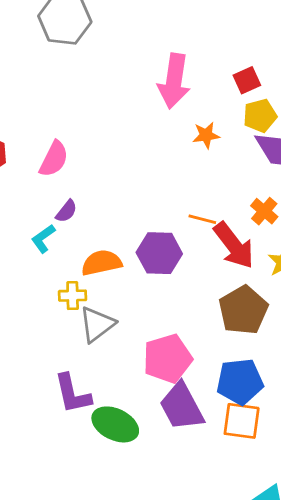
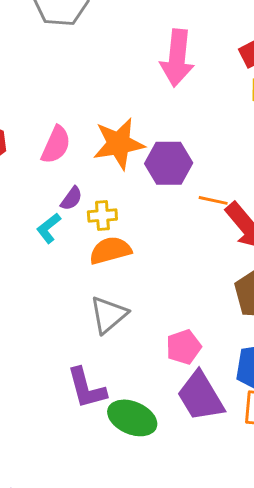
orange star: (206, 135) -> (119, 144), moved, size x1.8
purple hexagon: (159, 253) -> (169, 163), moved
yellow cross: (73, 296) -> (102, 216), moved
pink pentagon: (168, 359) -> (184, 347), size x0.7

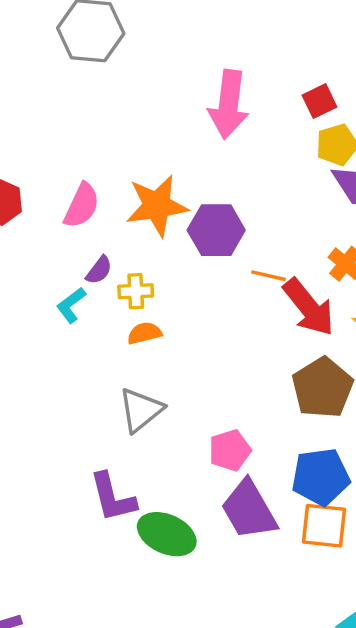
orange semicircle: (110, 250) -> (144, 333), size x0.7

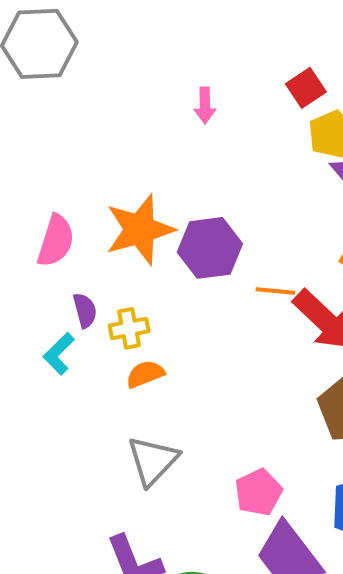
pink arrow: (229, 104) -> (205, 105), size x0.5
purple semicircle: (99, 270) -> (85, 310), turned -44

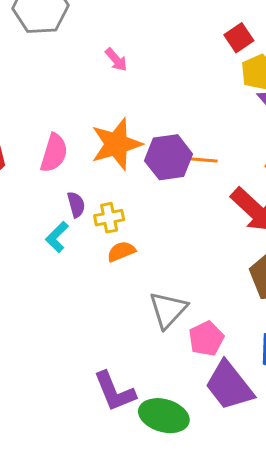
pink arrow: (205, 105) -> (116, 60), moved, turned -40
orange line: (275, 291) -> (203, 160), moved
gray triangle: (153, 461) -> (168, 310), moved

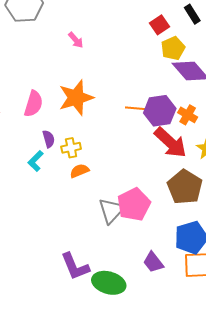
purple hexagon: (169, 157) -> (160, 111), moved
pink pentagon: (206, 339) -> (134, 204), moved, size x1.4
purple trapezoid: (229, 386) -> (153, 262), size x0.6

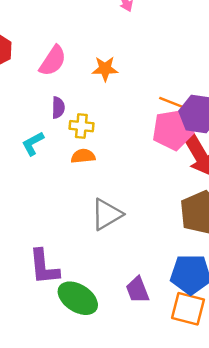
orange star: (76, 98) -> (105, 69), size x0.6
cyan L-shape: (36, 161) -> (33, 144), moved
pink pentagon: (134, 204) -> (173, 130), moved

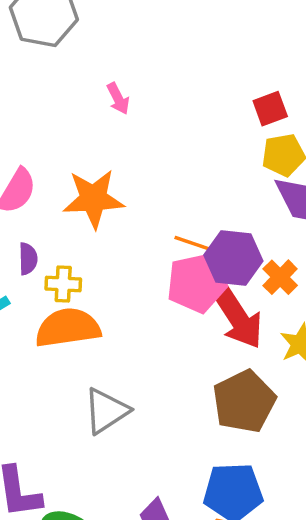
orange star: (105, 69) -> (93, 199), size x1.6
orange semicircle: (83, 156) -> (68, 328), size x1.8

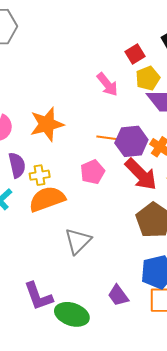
pink arrow: (118, 99) -> (107, 84), moved, size x1.4
purple semicircle: (28, 259) -> (17, 165), size x1.4
pink pentagon: (197, 283) -> (93, 172), moved, size x0.7

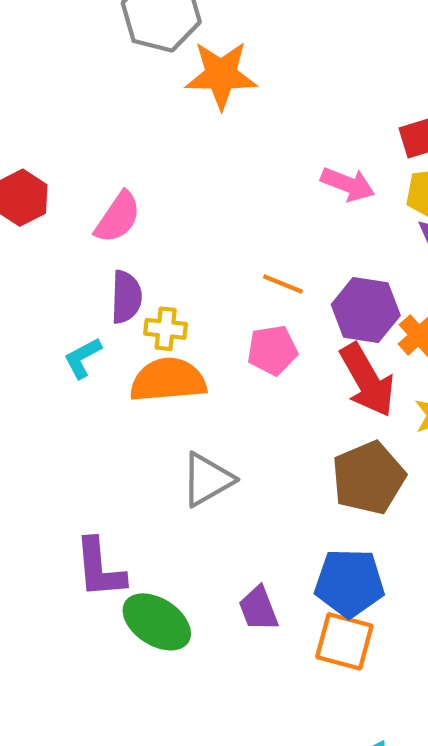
pink arrow: (107, 84) -> (348, 184), turned -45
orange star: (47, 124) -> (221, 75), moved
orange line: (107, 138) -> (283, 284), moved

